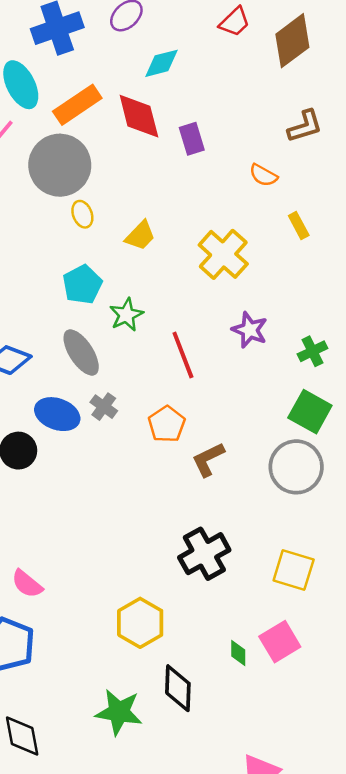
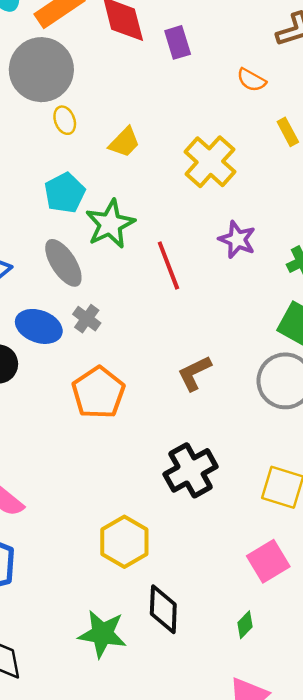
green star: (126, 315) -> (110, 224), size x1.4
orange pentagon: (167, 424) -> (98, 393), moved, size x1.4
green diamond: (238, 653) -> (245, 625), moved, turned 44

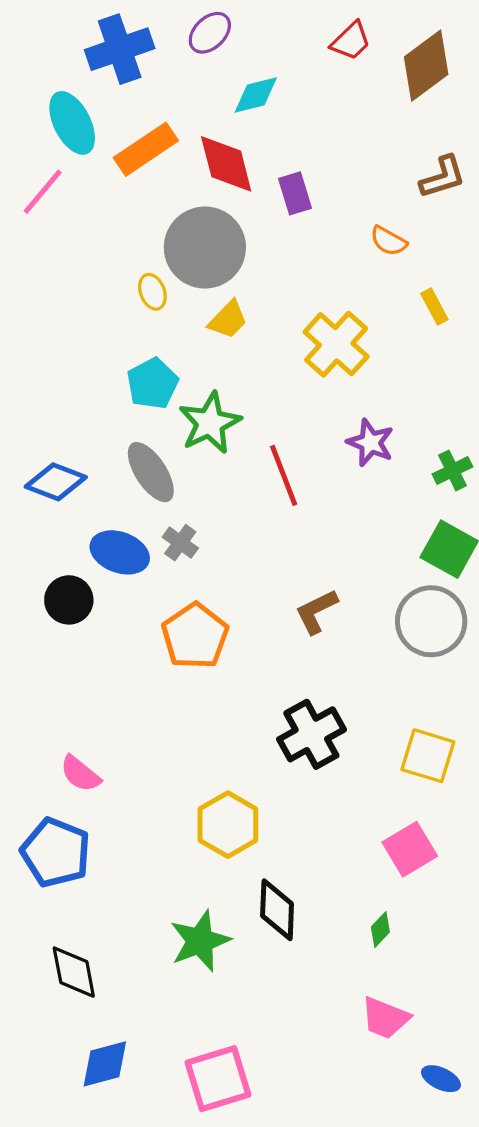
gray circle: (41, 70) -> (205, 248), moved
green star: (102, 634) -> (200, 941), turned -30

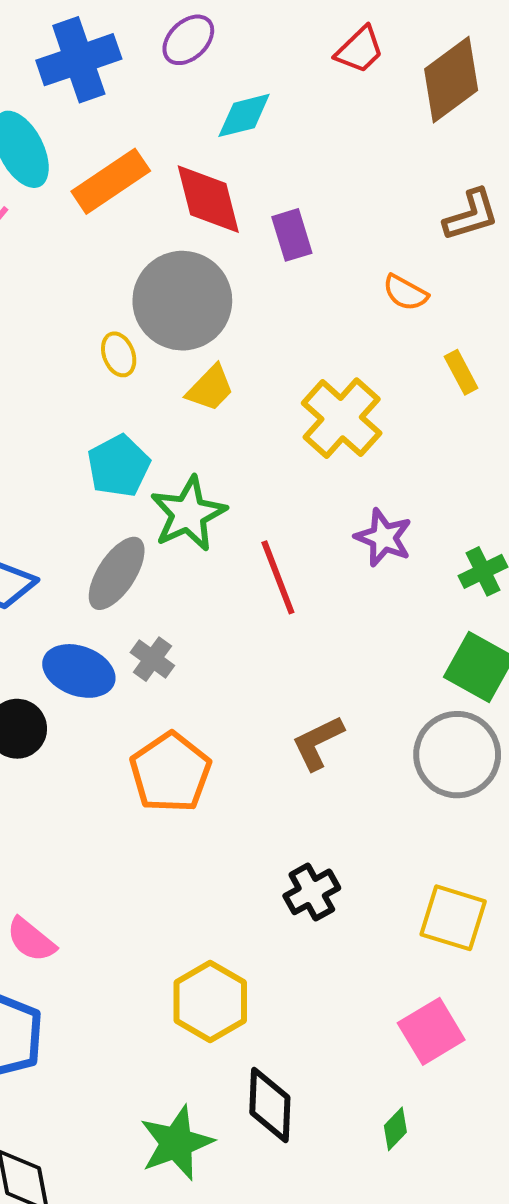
gray ellipse: (151, 472) -> (117, 573), turned 66
black cross: (311, 734) -> (312, 892), size x0.7

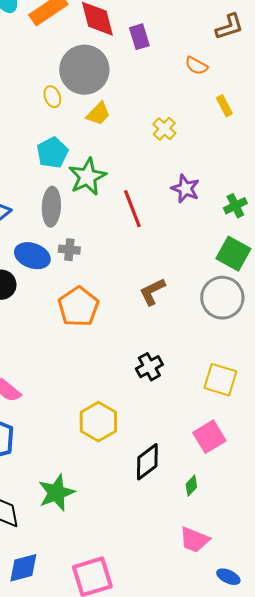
yellow cross: (342, 418) -> (164, 129), size x0.6
gray ellipse: (117, 573) -> (51, 207), turned -30
gray cross: (152, 659) -> (69, 250), turned -30
black diamond: (270, 1105) -> (147, 462), moved, turned 51
green star: (176, 1143) -> (56, 493), moved

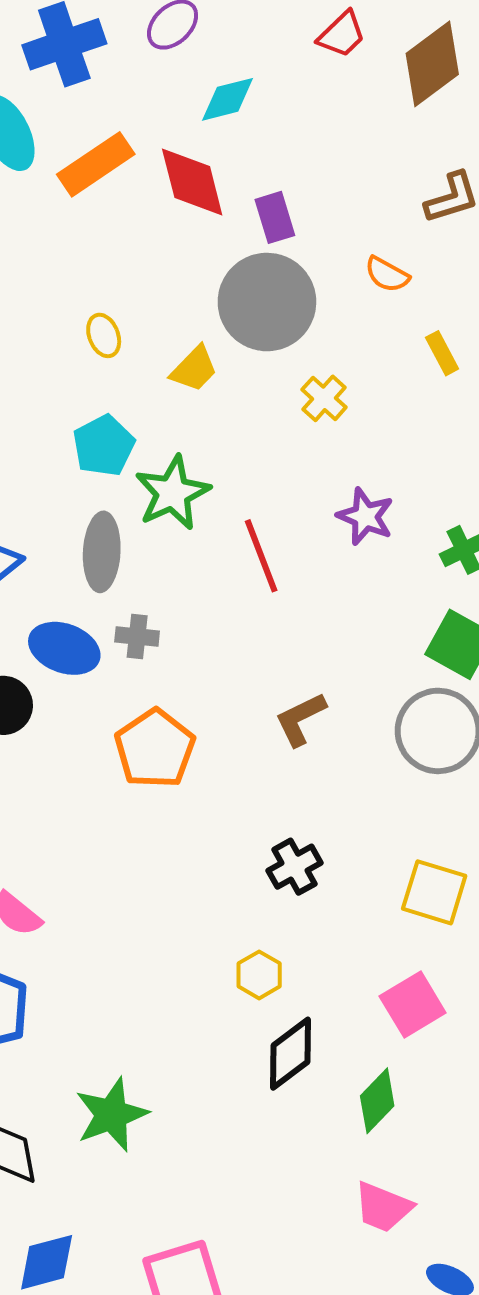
gray circle: (84, 70) -> (267, 302), moved
yellow hexagon: (98, 422) -> (259, 975), moved, size x0.6
green diamond: (191, 486) -> (377, 1101), size x1.5

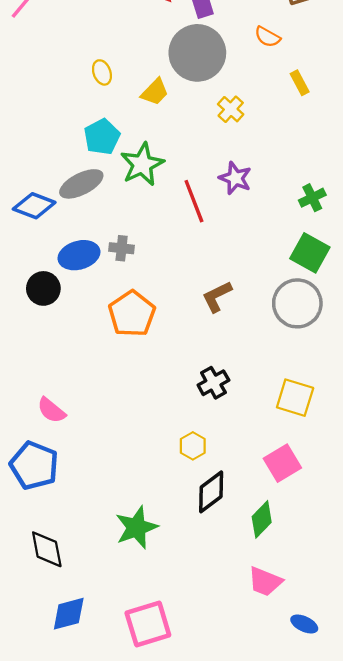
purple star: (365, 516) -> (235, 178), moved
gray ellipse: (102, 552) -> (81, 184), moved, turned 60
blue ellipse: (64, 648) -> (79, 255), turned -36
green star: (112, 1115) -> (136, 527), moved

